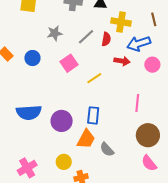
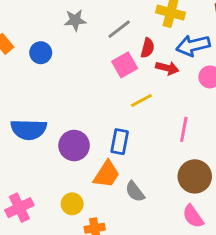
red semicircle: (106, 39) -> (147, 48), moved
pink square: (69, 63) -> (125, 65), moved
yellow line: (94, 78) -> (141, 101), moved

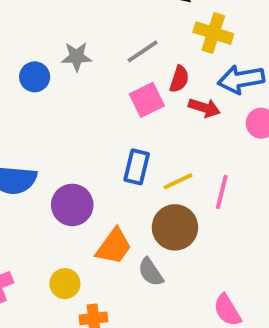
gray star: (75, 20) -> (77, 57), moved
yellow line: (141, 101) -> (178, 181), moved
blue rectangle: (120, 142) -> (137, 167), moved
brown circle: (195, 176) -> (175, 227), moved

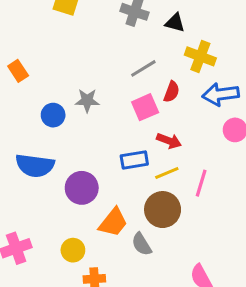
gray star: (77, 57) -> (87, 100), moved
blue circle: (35, 77) -> (53, 115), moved
red arrow: (204, 108) -> (169, 141), moved
blue rectangle: (137, 167) -> (134, 160), turned 64

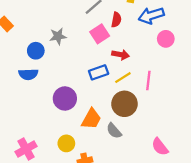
blue semicircle: (35, 165) -> (28, 74), moved, size x0.7

